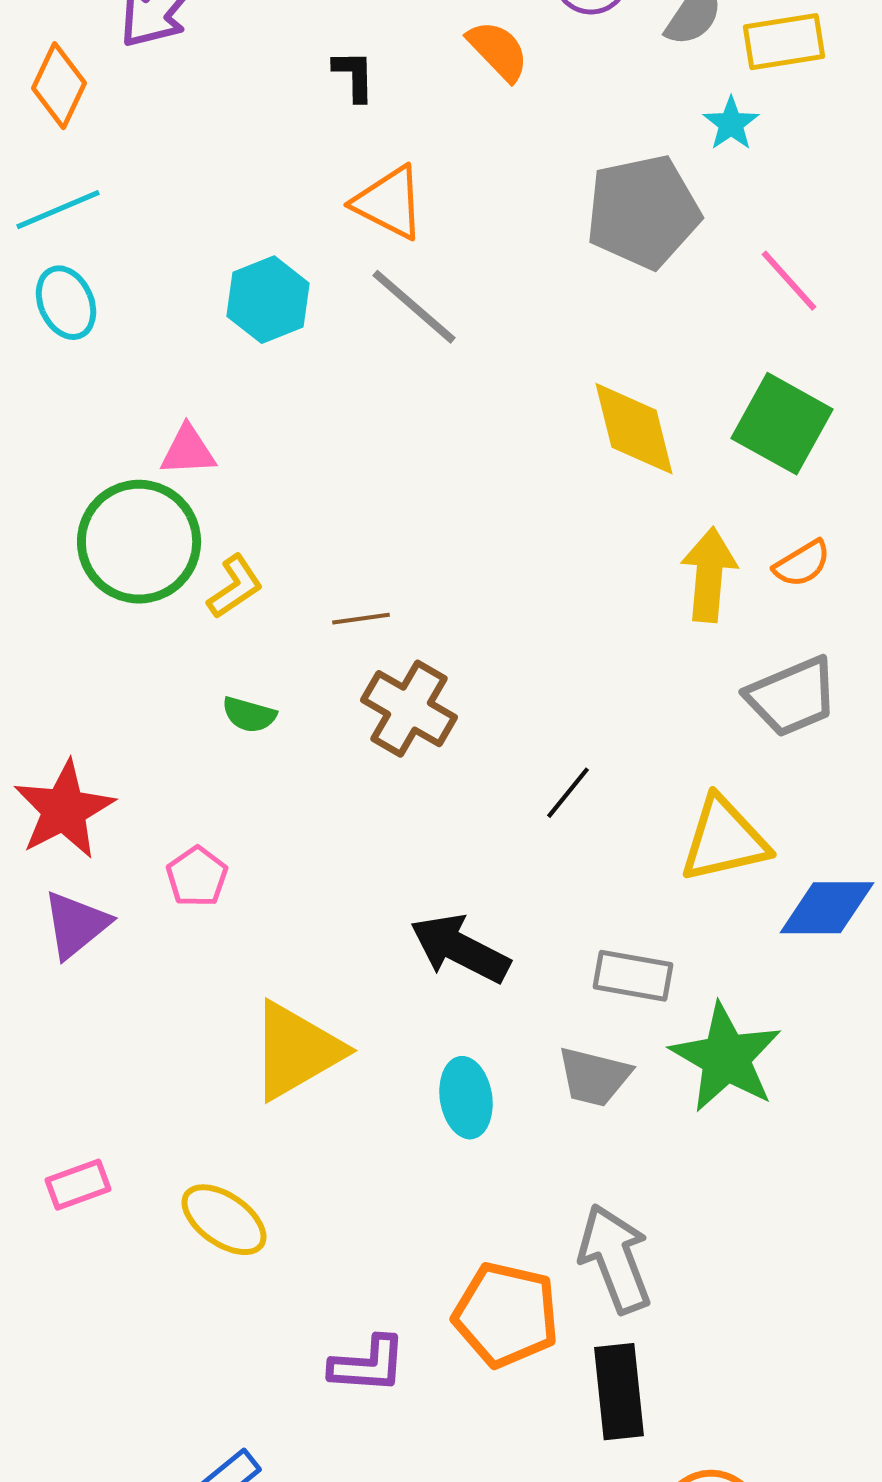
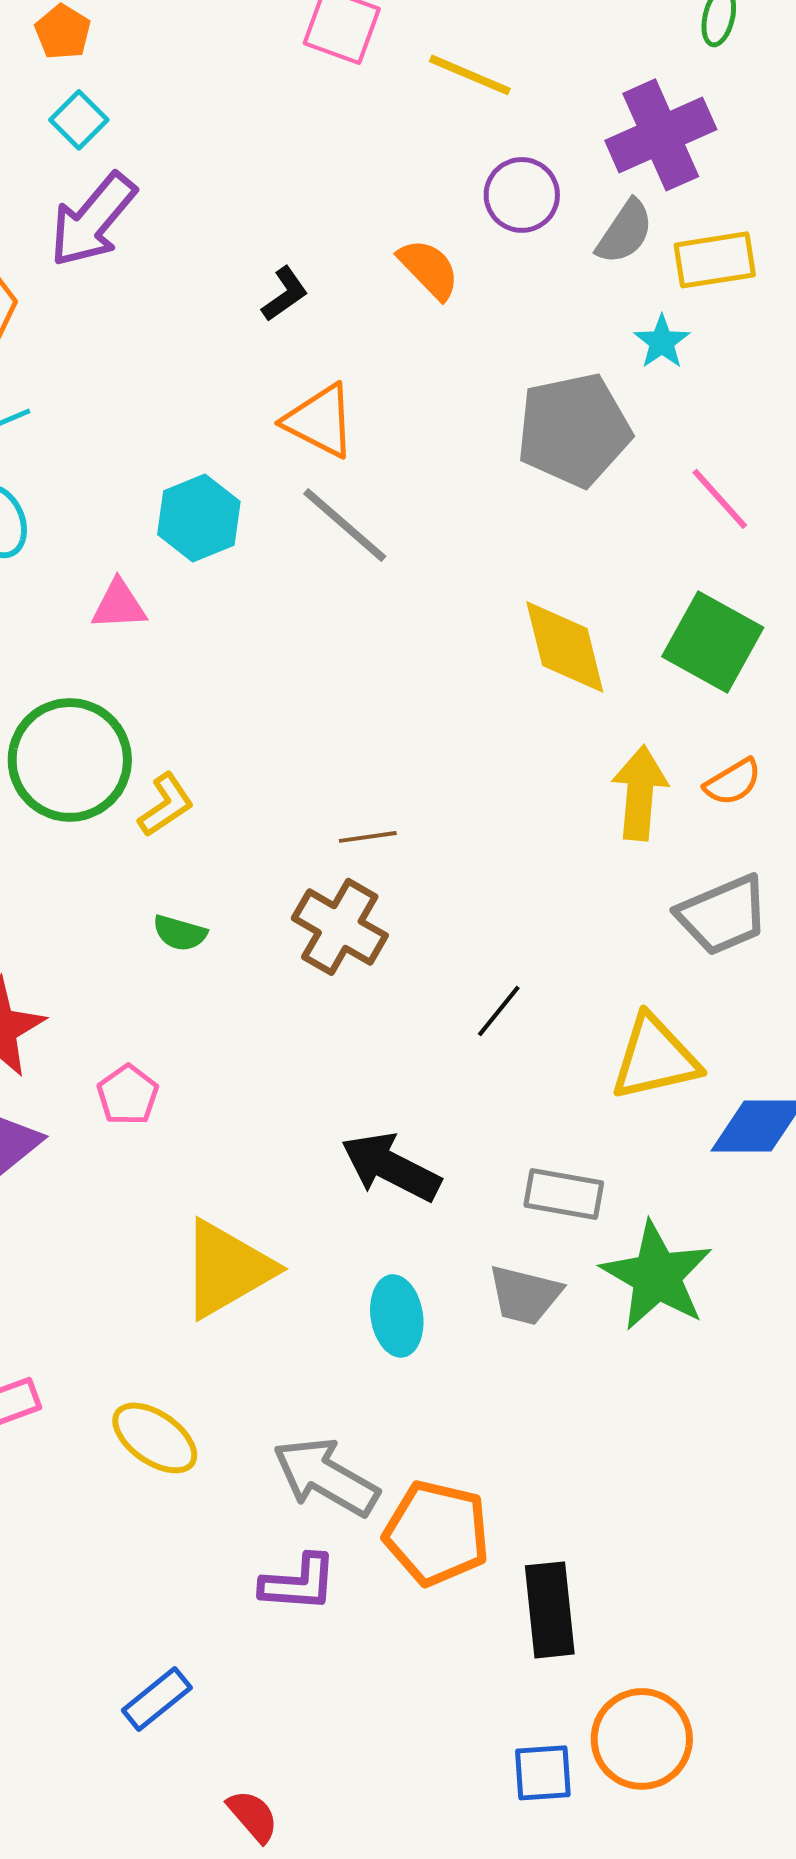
black L-shape: (354, 76) -> (285, 294), turned 56
pink triangle: (188, 451) -> (119, 605), moved
brown line: (361, 619) -> (368, 837), moved
gray arrow: (615, 1259) -> (326, 1477), moved, turned -39

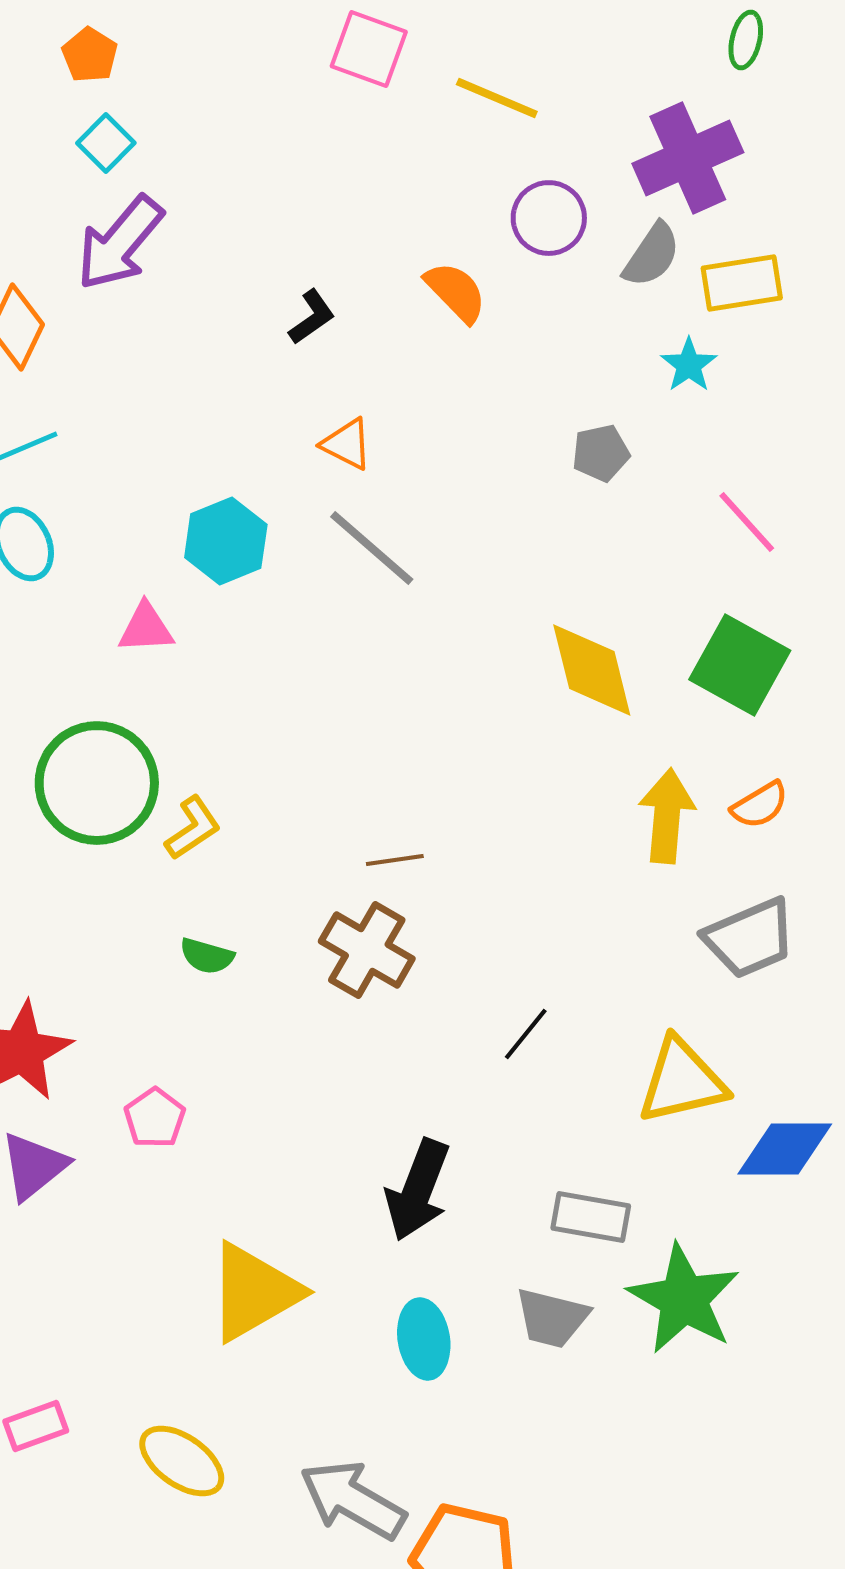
orange triangle: (320, 421) -> (347, 444), size x0.7
gray pentagon: (574, 430) -> (601, 453), size x0.5
black arrow: (391, 1167) -> (418, 1190), turned -96

